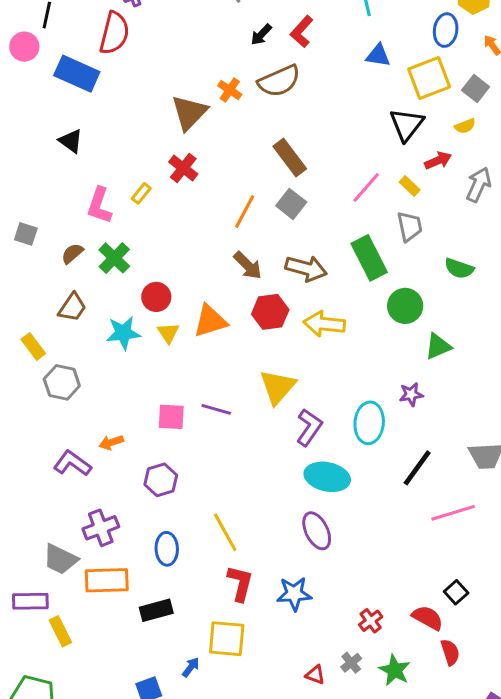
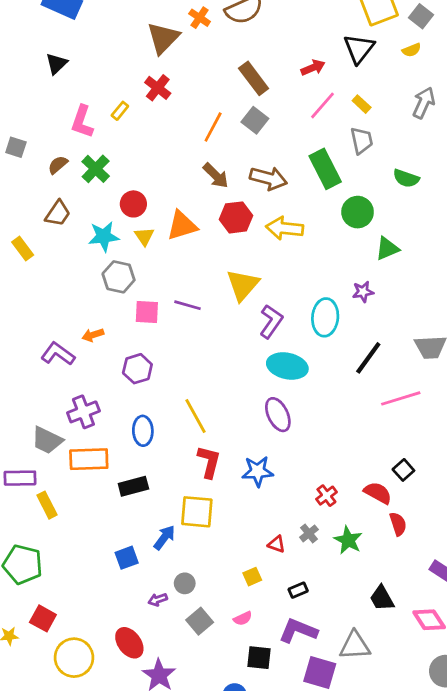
black triangle: (71, 141) -> (56, 64), turned 40
red arrow: (438, 160) -> (313, 68), moved
gray hexagon: (62, 382) -> (119, 277), moved
blue arrow: (191, 667) -> (164, 537), size x1.4

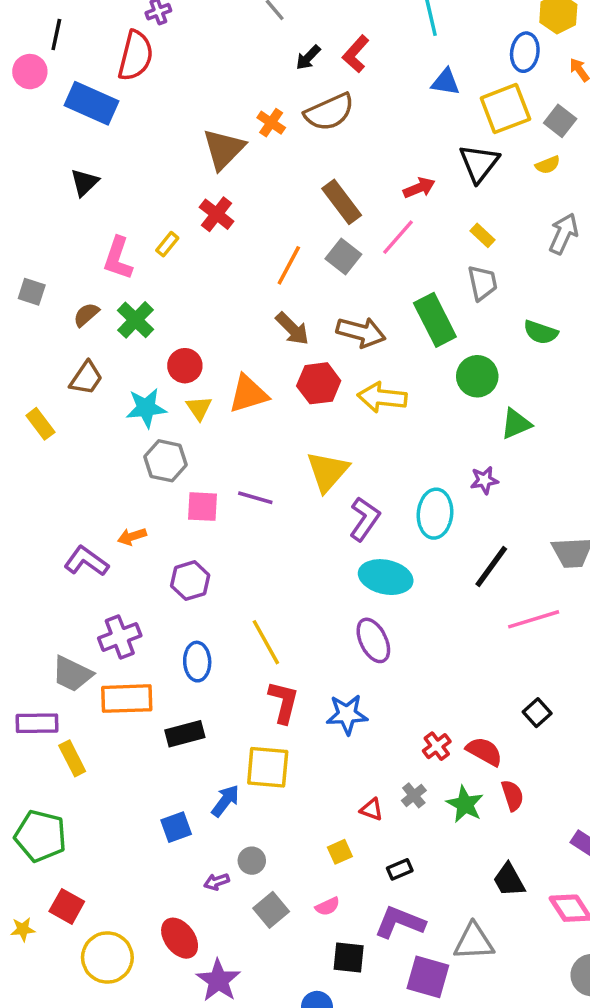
pink line: (322, 105) -> (398, 237), moved
red semicircle: (378, 493) -> (484, 751), moved
red semicircle: (398, 524) -> (512, 795), moved

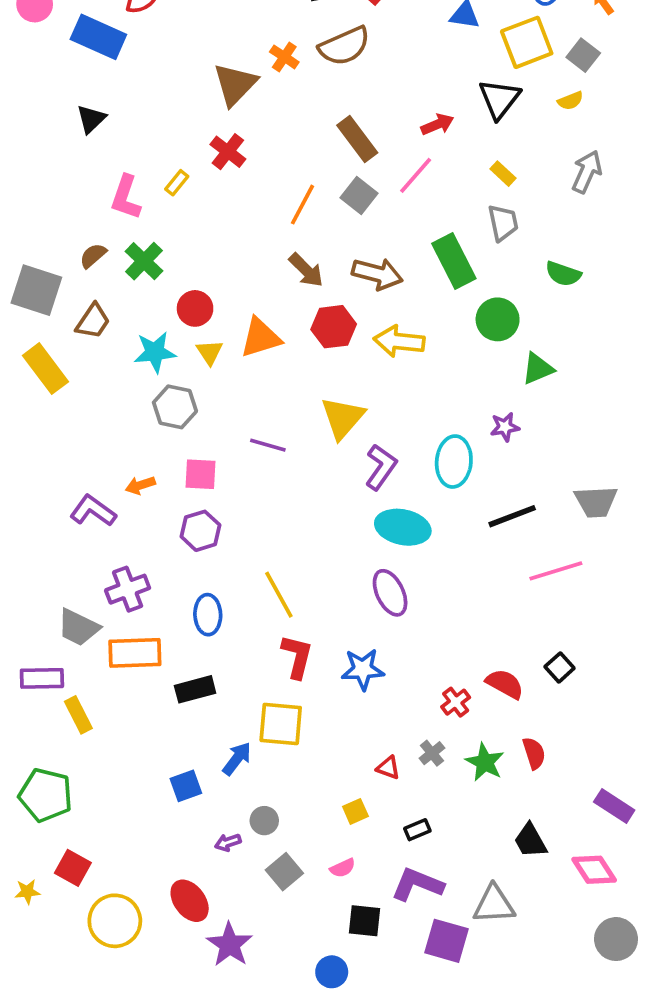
gray square: (32, 292) -> (36, 290), moved, size x1.8
yellow rectangle: (40, 424) -> (46, 369), size x1.5
pink square: (202, 507) -> (200, 474), moved
black line: (491, 566) -> (512, 516), turned 33
red semicircle: (484, 751) -> (505, 684), moved

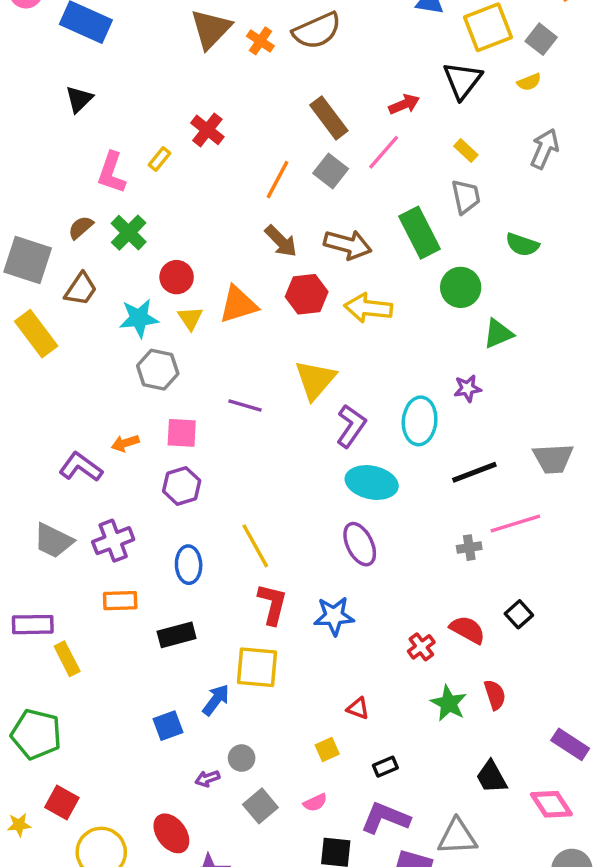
brown triangle: (235, 84) -> (211, 29), moved
gray trapezoid: (78, 627) -> (53, 541), moved
orange rectangle: (135, 653) -> (120, 601), size x0.7
gray cross: (432, 753) -> (469, 548), moved, turned 30

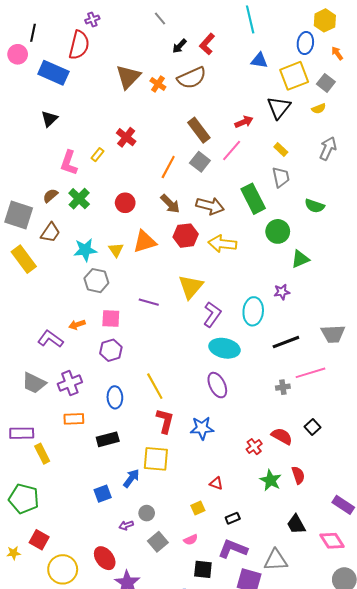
red circle: (177, 277) -> (125, 203), moved

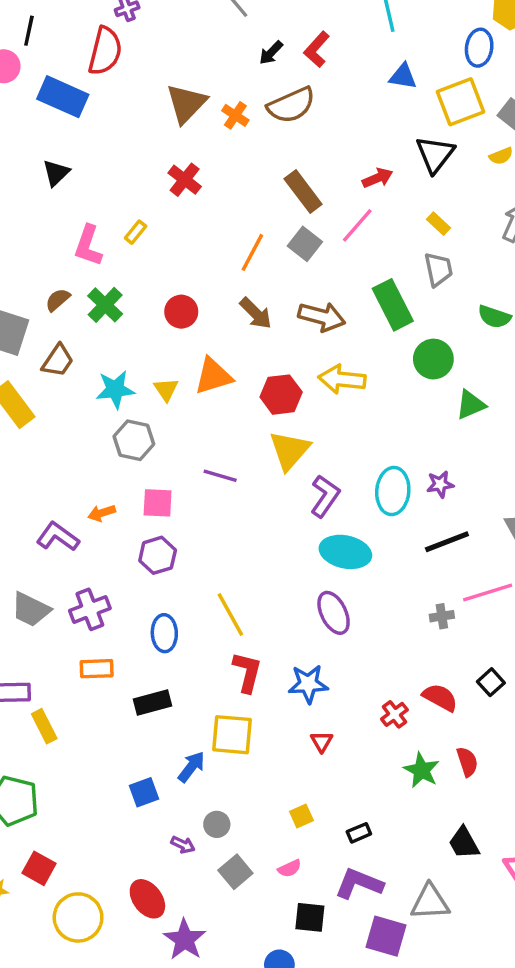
red cross: (126, 137) -> (185, 180), moved
red hexagon: (186, 236) -> (281, 395), moved
purple star: (282, 292) -> (440, 484), moved
red triangle: (216, 483) -> (322, 741), moved, turned 40
purple arrow: (126, 525) -> (183, 845), turned -136

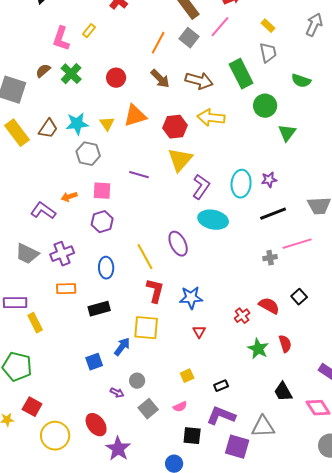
brown trapezoid: (58, 361) -> (48, 129), moved
green triangle: (471, 405) -> (287, 133), turned -30
purple ellipse: (334, 613) -> (178, 244), moved

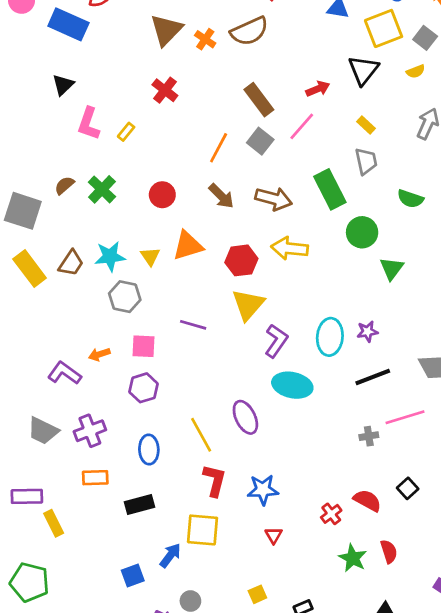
pink L-shape: (61, 39) -> (89, 124), moved

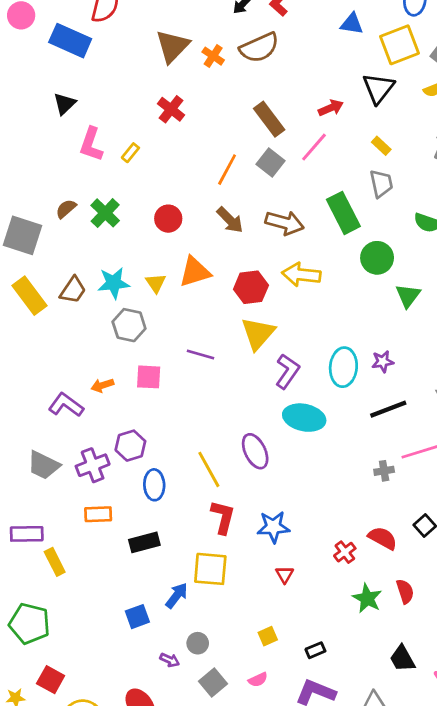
purple hexagon: (144, 388) -> (130, 446), moved

